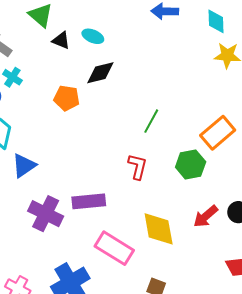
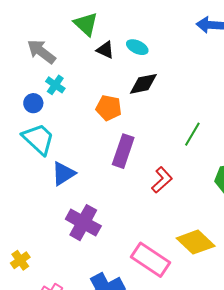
red L-shape: (138, 167) -> (162, 180), moved, turned 32
purple rectangle: (89, 201) -> (123, 151), moved, turned -68
yellow diamond: (159, 229) -> (196, 242), turned -39

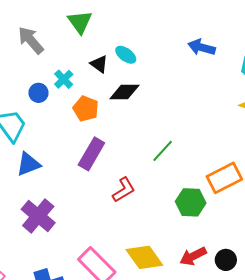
black triangle: (105, 50) -> (99, 64), moved
cyan cross: (55, 85) -> (64, 79), moved
blue circle: (33, 103) -> (38, 93), moved

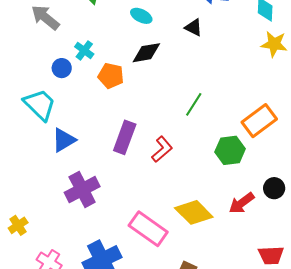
black triangle: (99, 64) -> (194, 27), moved
purple rectangle: (91, 154) -> (125, 137), moved
purple cross: (38, 216) -> (82, 190), turned 32
black circle: (226, 260) -> (274, 188), moved

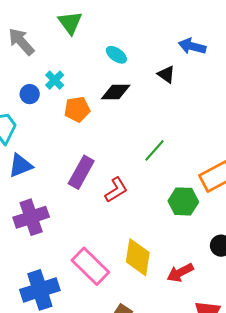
orange pentagon: (111, 76) -> (77, 109), turned -30
red arrow: (242, 203) -> (180, 273), moved
yellow diamond: (194, 212) -> (138, 257), turned 45

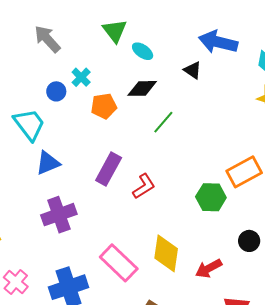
green triangle: (70, 23) -> (115, 31), moved
blue arrow: (192, 46) -> (218, 42), size x1.4
green line: (155, 150) -> (163, 122), moved

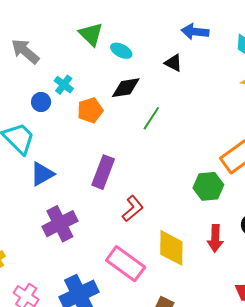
blue arrow: (218, 42) -> (195, 32), size x0.7
red L-shape: (144, 186) -> (133, 209), moved
red arrow: (209, 268) -> (215, 238), moved, turned -52

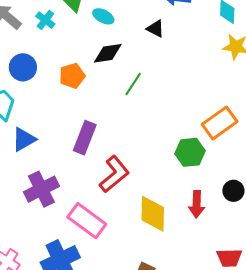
cyan cross: (64, 85) -> (45, 20), moved
blue circle: (41, 102) -> (23, 67), size x1.4
red L-shape: (133, 209) -> (114, 174), size x1.4
pink rectangle: (126, 264) -> (87, 221), moved

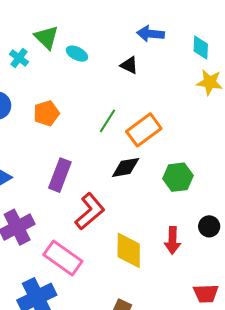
black diamond: (108, 53) -> (126, 167), moved
orange rectangle: (220, 123) -> (144, 130), moved
green hexagon: (190, 152) -> (178, 177), moved

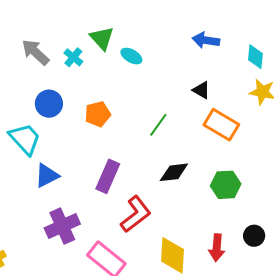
black triangle: (129, 65) -> (201, 90), moved
orange rectangle: (144, 130) -> (221, 125), moved, turned 64

